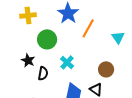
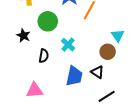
cyan triangle: (118, 37) -> (118, 36), moved
black star: (28, 60) -> (23, 36), moved

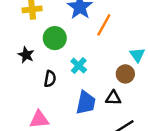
black triangle: (97, 72) -> (113, 98), turned -32

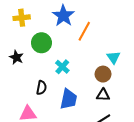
black semicircle: (50, 79) -> (41, 88), moved
black triangle: (113, 98) -> (103, 95), moved

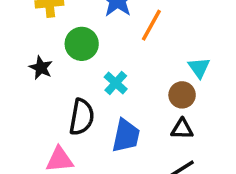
black semicircle: (41, 88) -> (82, 117), size x1.5

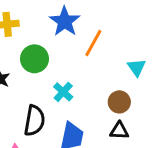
cyan triangle: (199, 68) -> (137, 67), moved

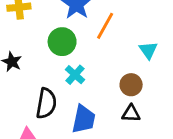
green circle: (34, 59) -> (62, 42), moved

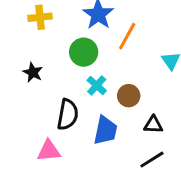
brown circle: (131, 85) -> (129, 96), moved

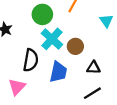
cyan cross: (97, 85) -> (52, 39), size x1.5
pink triangle: (49, 151) -> (17, 87), turned -42

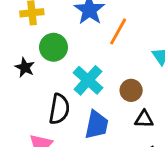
green circle: (42, 14) -> (54, 47), moved
brown circle: (75, 46) -> (131, 90), moved

